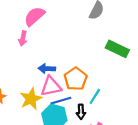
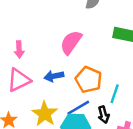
pink semicircle: (34, 16) -> (71, 42), moved
pink triangle: (51, 86) -> (19, 80), moved

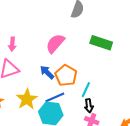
blue arrow: (54, 76) -> (47, 72), moved, turned 49
black arrow: (104, 115) -> (89, 106), moved

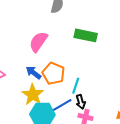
blue line: (55, 97) -> (62, 105), moved
yellow star: (27, 99) -> (33, 95), moved

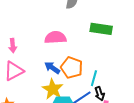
pink semicircle: (38, 42) -> (55, 37), turned 55

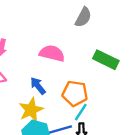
orange pentagon: (72, 68) -> (75, 93), moved, turned -30

